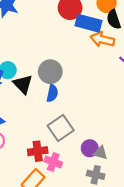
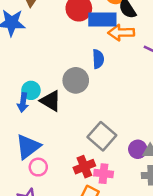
blue semicircle: (52, 93) -> (98, 59), moved

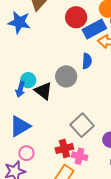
blue rectangle: (102, 19) -> (94, 29), turned -35
pink circle: (38, 167) -> (26, 153), moved

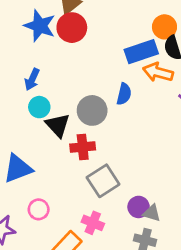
red circle: (76, 17) -> (72, 28), moved
blue arrow: (20, 89) -> (32, 79), moved
red cross: (64, 148) -> (83, 147), moved
pink circle: (26, 153) -> (39, 209), moved

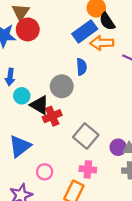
red cross: (83, 147) -> (52, 116), moved

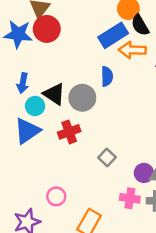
black triangle: (40, 105) -> (54, 94), moved
gray square: (86, 136) -> (107, 157), size x0.6
blue triangle: (20, 146) -> (27, 131), moved
pink cross: (88, 169) -> (130, 198), moved

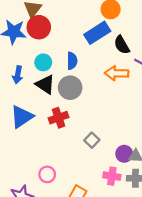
black semicircle: (140, 25) -> (122, 45), moved
orange arrow: (132, 50) -> (117, 73), moved
blue semicircle: (107, 76) -> (72, 61), moved
cyan circle: (35, 106) -> (43, 62), moved

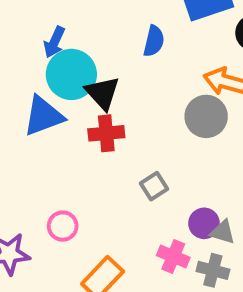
cyan circle: (43, 62) -> (71, 74), moved, size x1.6
black triangle: (45, 84) -> (102, 93), moved
gray circle: (70, 88) -> (206, 116), moved

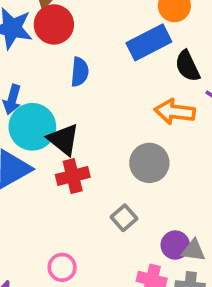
blue semicircle: (154, 41) -> (80, 72), moved
gray circle: (206, 116) -> (149, 163), moved
pink circle: (63, 226) -> (62, 267), moved

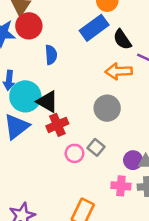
pink circle: (62, 267) -> (74, 153), moved

